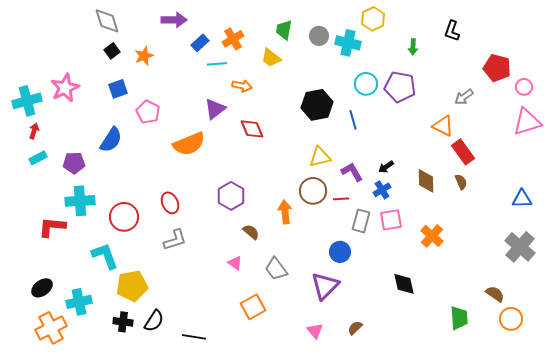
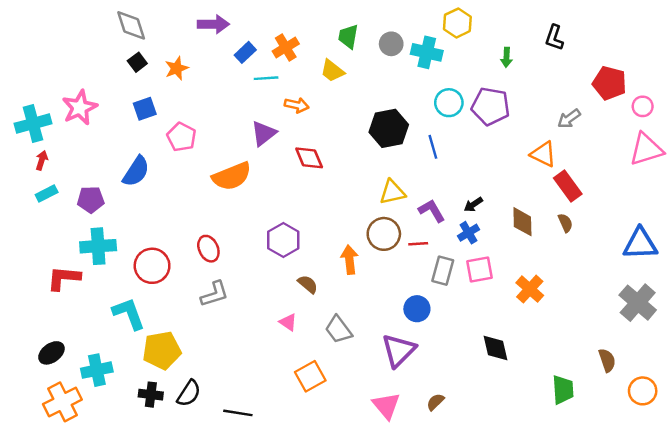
blue triangle: (522, 199) -> (640, 244), size x1.4
brown semicircle: (495, 294) -> (607, 360), turned 36
orange circle: (511, 319) -> (643, 391), moved
pink triangle: (315, 331) -> (386, 406), size x1.4

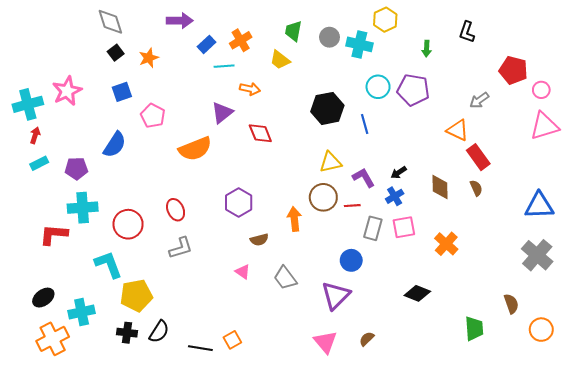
brown semicircle: (308, 284) -> (259, 240), turned 126
black diamond: (495, 348) -> (417, 293), turned -55
orange square: (310, 376) -> (232, 340), moved, size x0.7

